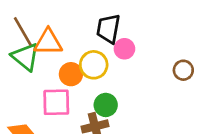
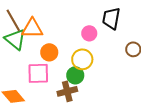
black trapezoid: (108, 29) -> (111, 18), moved
yellow circle: (94, 65) -> (82, 59), moved

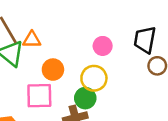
black trapezoid: (111, 18) -> (145, 40), moved
orange triangle: (32, 28) -> (32, 40), size x0.7

